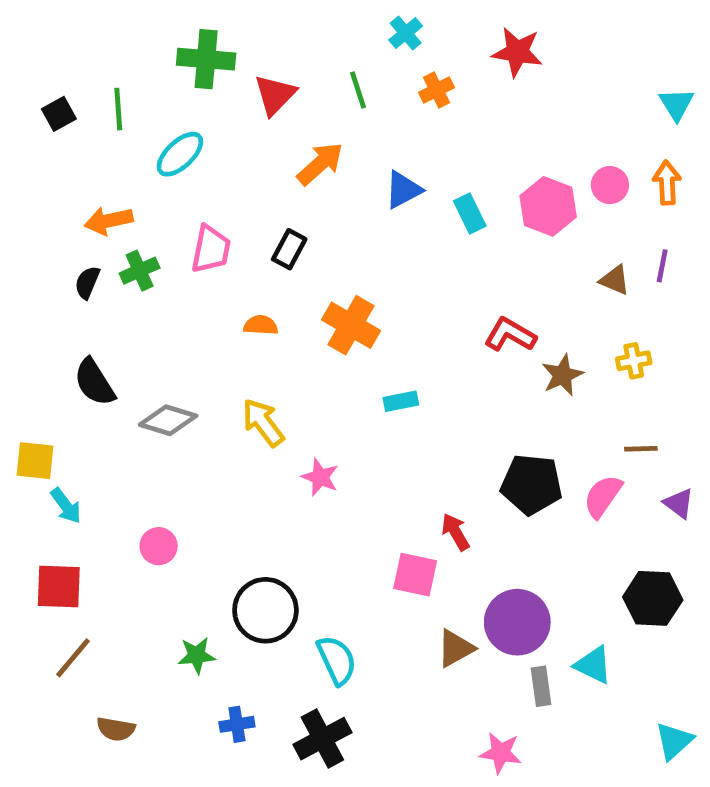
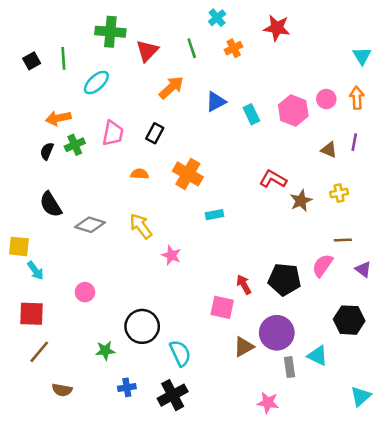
black pentagon: (532, 484) -> (284, 279), moved

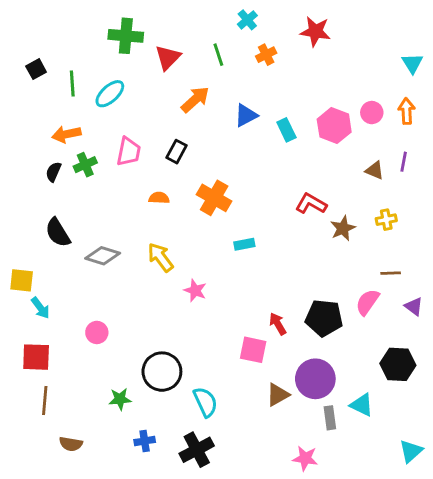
green line: (63, 58) -> (72, 84), moved
brown line: (39, 352) -> (45, 400), turned -35

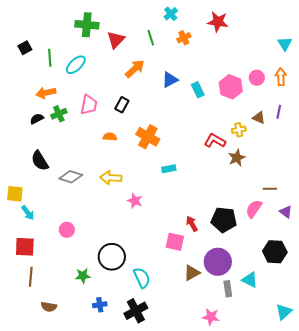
black semicircle: (53, 172) -> (37, 119), turned 40
yellow cross: (386, 220) -> (239, 130), moved
yellow arrow: (161, 257) -> (111, 178), turned -50

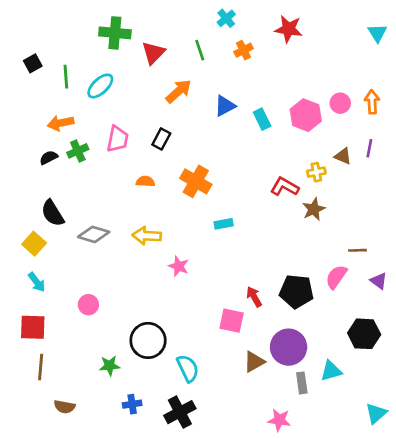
cyan triangle: (285, 44) -> (377, 33), moved
yellow square: (15, 194) -> (34, 244), moved, turned 36
cyan triangle: (250, 280) -> (331, 371), turned -42

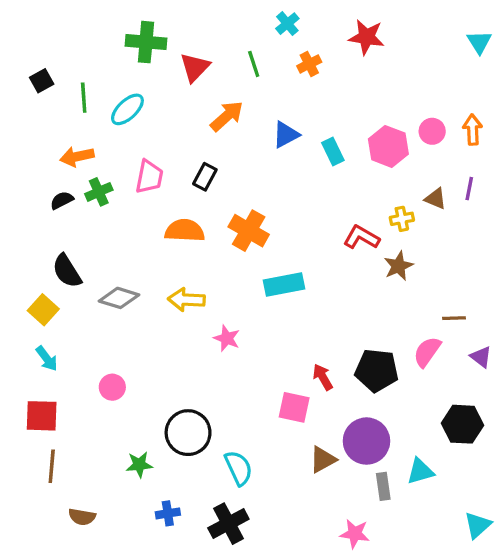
orange semicircle: (145, 181) -> (185, 231), size x1.6
cyan rectangle: (224, 224) -> (284, 284), size x1.6

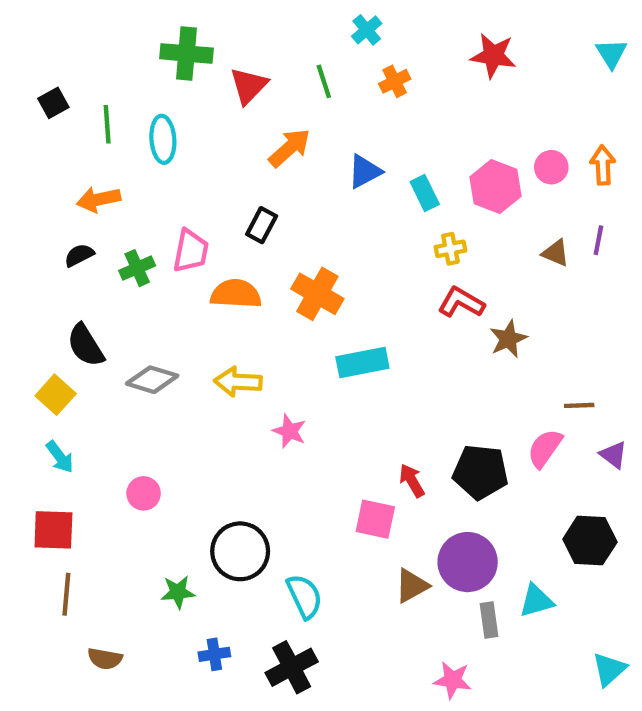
red star: (366, 37) -> (493, 56), moved
cyan ellipse: (127, 109) -> (163, 139), turned -51
pink trapezoid: (149, 177) -> (191, 251), moved
green cross: (99, 192) -> (137, 268), moved
yellow cross: (402, 219) -> (450, 249), moved

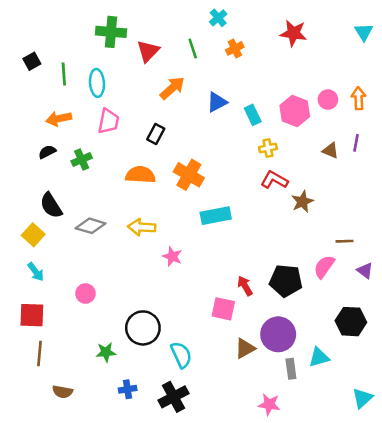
pink trapezoid: (191, 251) -> (108, 121), moved

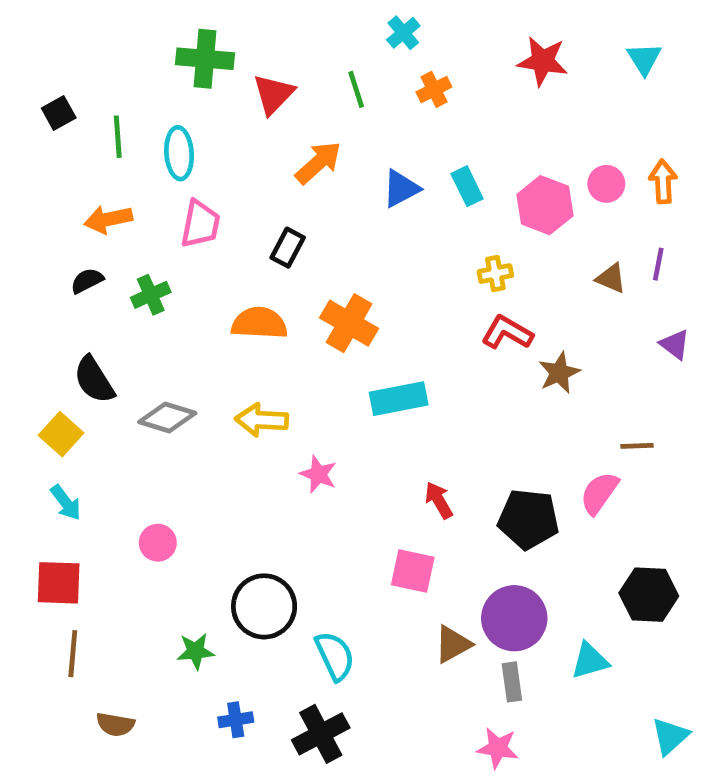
cyan triangle: (364, 32) -> (644, 59), moved
cyan rectangle: (253, 115) -> (467, 186), moved
purple triangle: (365, 271) -> (675, 344), moved
red arrow: (245, 286) -> (439, 500), moved
gray rectangle: (291, 369) -> (512, 682), moved

